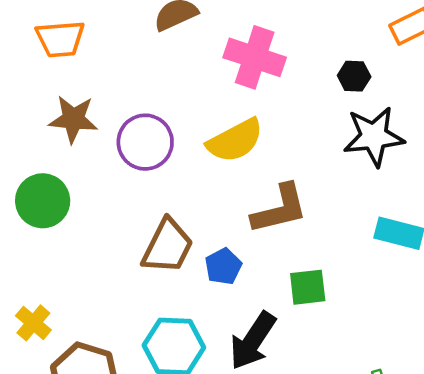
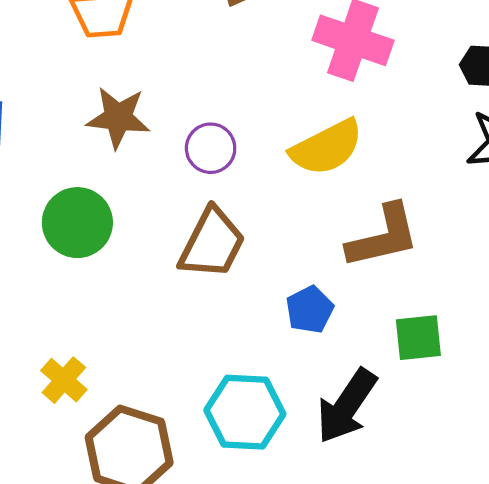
purple circle: (145, 142) -> (211, 148), size x0.7
brown trapezoid: (168, 246) -> (212, 243), moved

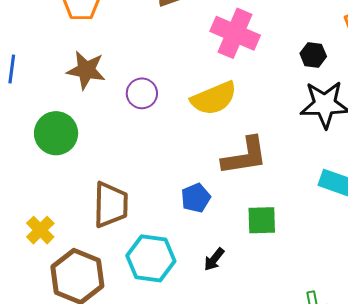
brown trapezoid: (212, 243) -> (111, 205), moved, turned -30
black arrow: (347, 406) -> (214, 259), size x0.5

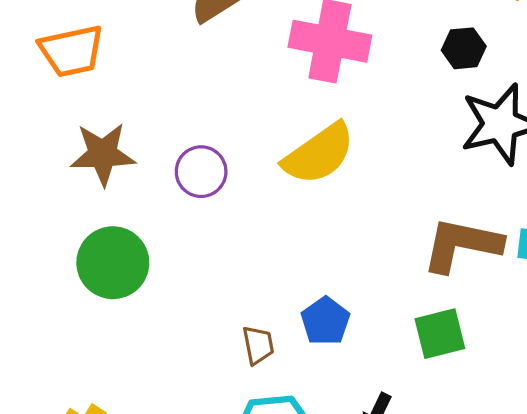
green circle: (56, 133) -> (113, 263), moved
brown L-shape: (245, 156) -> (462, 245), moved, turned -147
brown trapezoid: (111, 205) -> (258, 345), moved, size x0.5

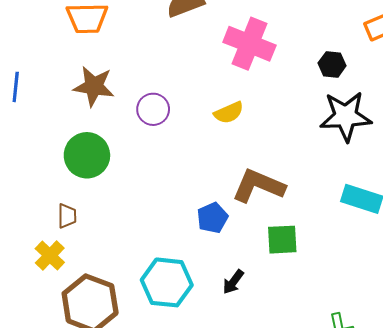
yellow semicircle: (319, 154) -> (229, 113), size x0.6
brown L-shape: (462, 245) -> (258, 186), moved
brown trapezoid: (258, 345) -> (67, 216), moved

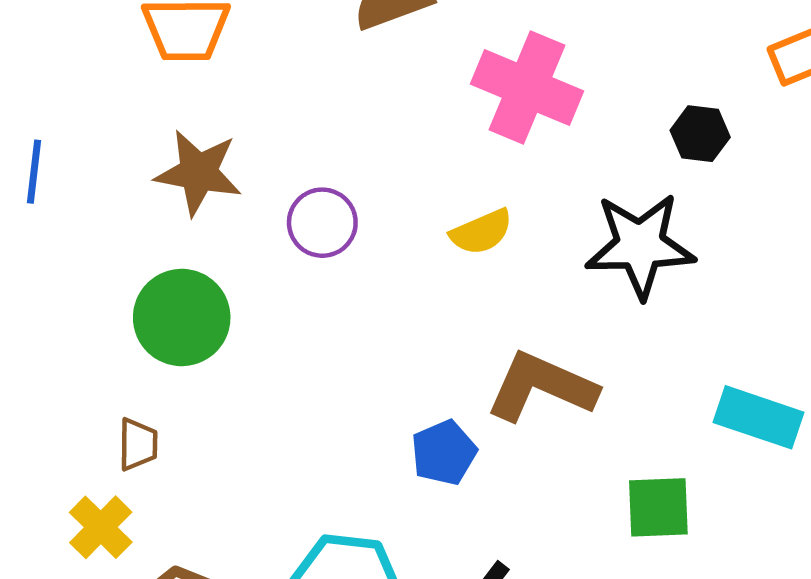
black star: (346, 116) -> (640, 245), moved
green square: (282, 240) -> (658, 507), moved

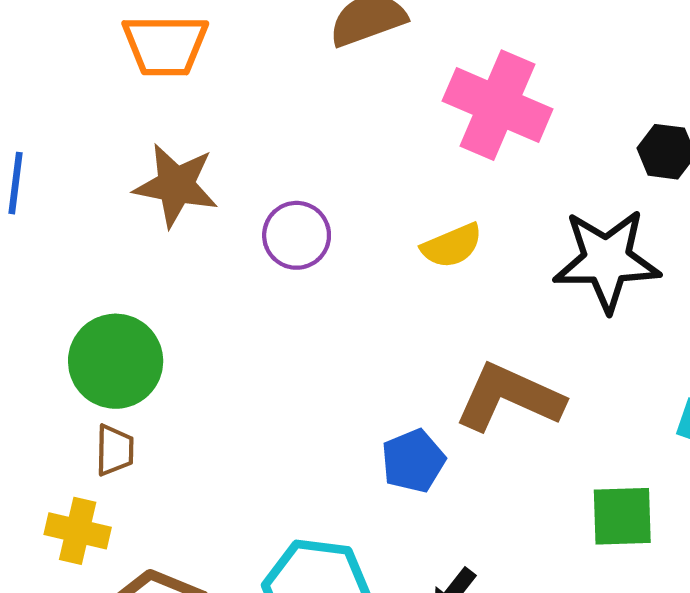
green circle: (182, 318) -> (116, 361), moved
yellow cross: (101, 527) -> (78, 531), turned -32

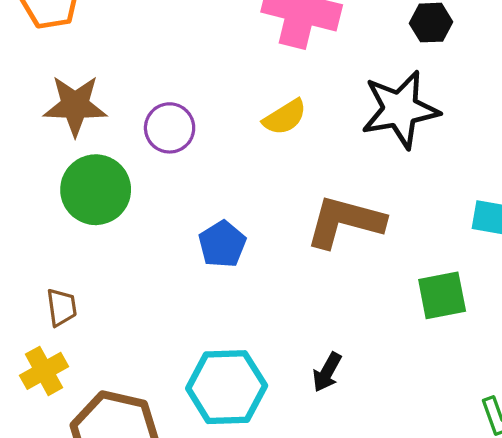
green circle: (116, 361) -> (96, 190), moved
blue pentagon: (413, 461) -> (222, 244), moved
yellow cross: (78, 531) -> (44, 371), turned -33

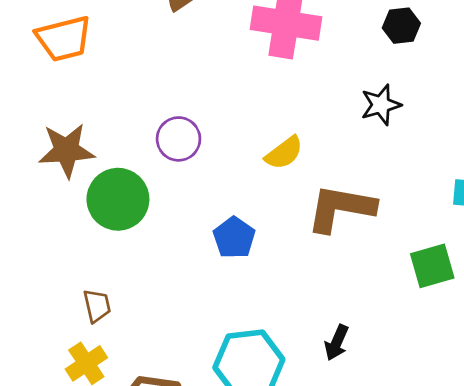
brown star: (75, 106) -> (66, 150), moved
black star: (400, 109) -> (381, 105), size x0.6
yellow semicircle: (285, 117) -> (284, 153), moved

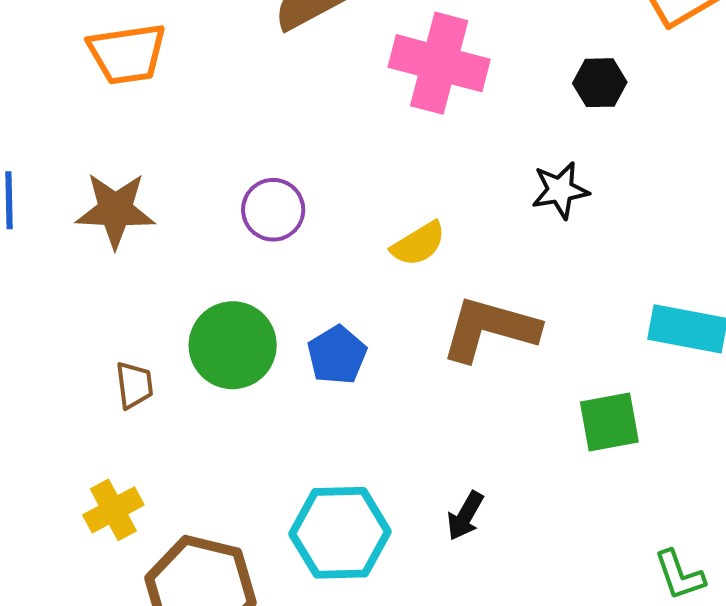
green circle: (118, 199) -> (233, 345), moved
brown trapezoid: (97, 306) -> (134, 385), moved

